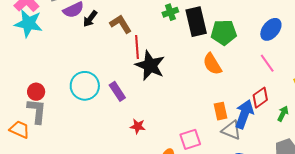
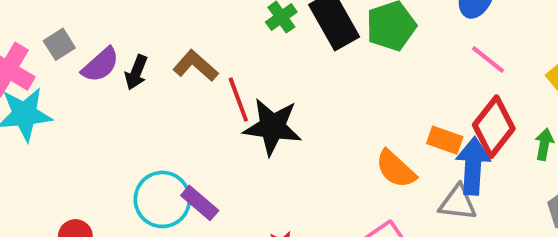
orange semicircle: (212, 64) -> (396, 169), moved
purple rectangle: (117, 91) -> (200, 203), moved
red diamond: (260, 98) -> (494, 127), size x1.4
orange rectangle: (220, 111) -> (445, 140), moved, turned -42

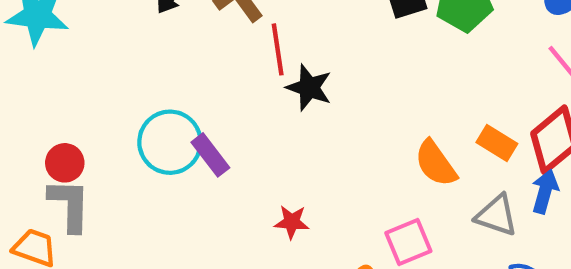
black star: (272, 127) -> (309, 88), size x0.7
blue arrow: (473, 166) -> (545, 191), moved, size x0.7

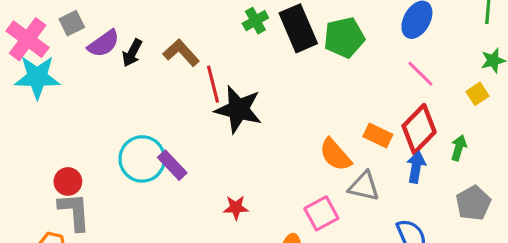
black star: (309, 88) -> (238, 109), size x1.4
gray triangle: (496, 215) -> (364, 186), moved

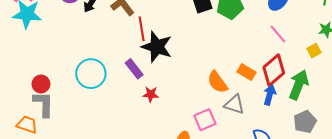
green arrow: (459, 148) -> (299, 85), size x1.8
purple rectangle: (172, 165) -> (134, 69), moved
red star: (236, 208) -> (151, 94), moved

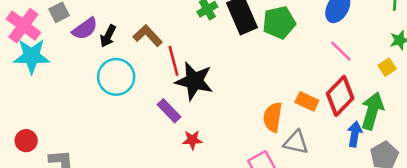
cyan circle: (91, 74) -> (116, 77), moved
orange semicircle: (217, 82) -> (273, 117), turned 50
red circle: (41, 84) -> (26, 141), moved
blue arrow: (270, 95) -> (355, 134), moved

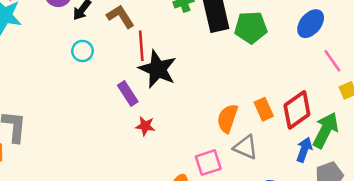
pink line: (341, 51) -> (332, 61), moved
cyan circle: (116, 77) -> (82, 51), size x0.6
orange rectangle: (307, 101) -> (264, 109), turned 30

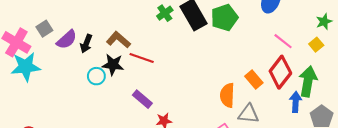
red line: (141, 46) -> (142, 58), turned -50
pink line: (332, 61) -> (283, 41), moved
black star: (158, 69) -> (113, 65), moved, size x0.7

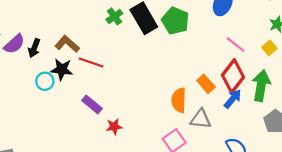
green pentagon: (224, 18) -> (175, 21), turned -30
blue arrow: (296, 102) -> (233, 99), moved, turned 36

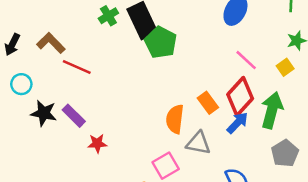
green pentagon: (175, 21) -> (161, 42), moved
black star: (62, 69) -> (44, 113), moved

